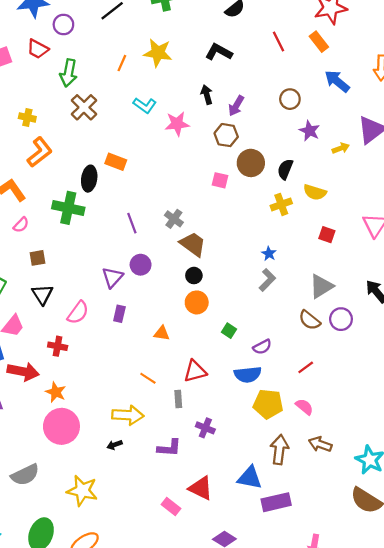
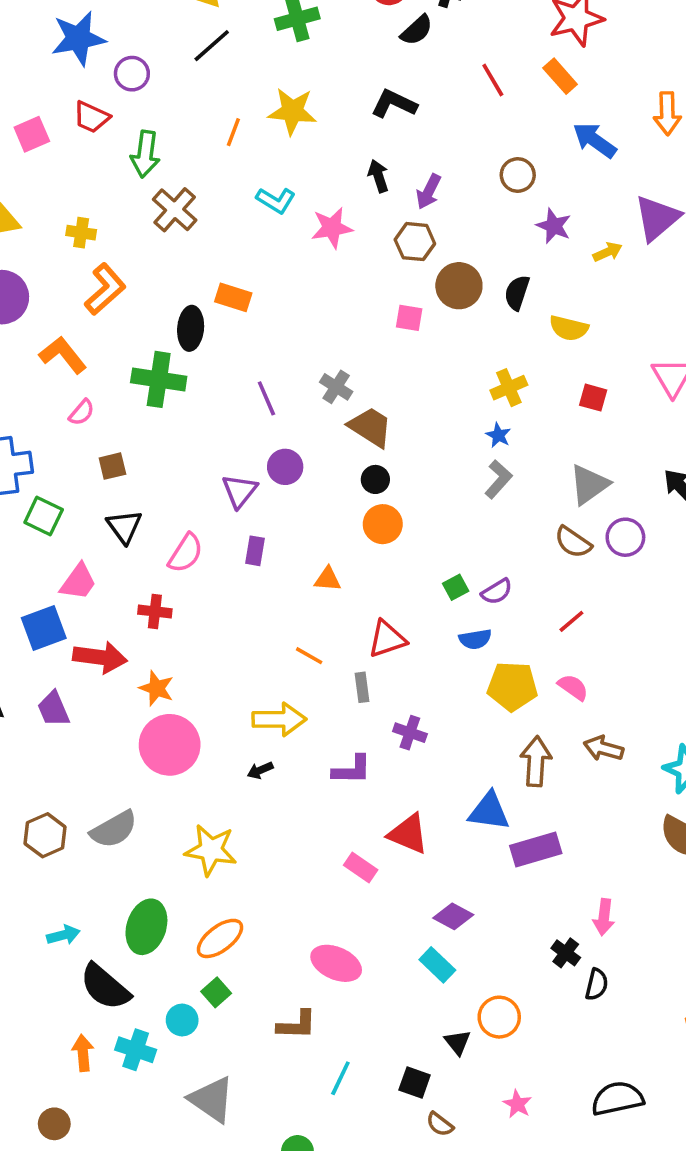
yellow cross: (281, 204) -> (509, 388), moved
green square: (229, 331) -> (456, 587), moved, turned 32
blue semicircle: (248, 374) -> (475, 639), size x0.7

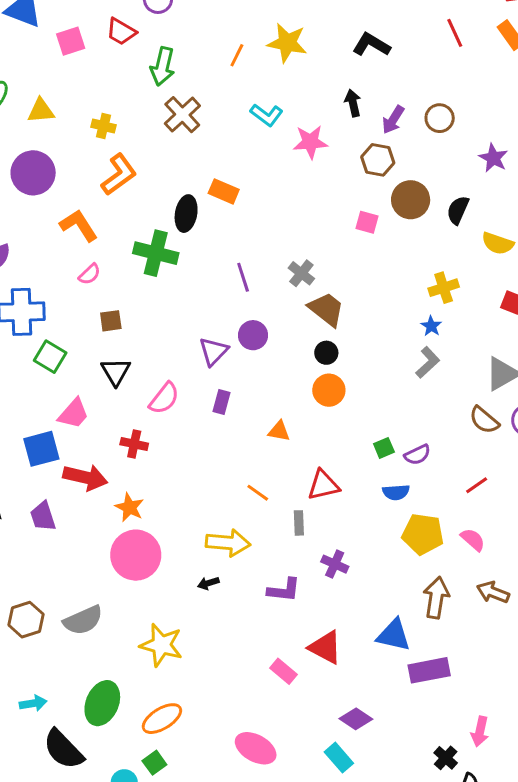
brown circle: (518, 175) -> (440, 118), moved

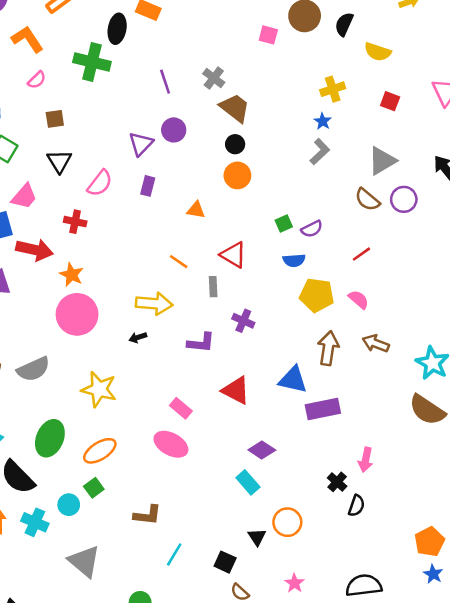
red triangle: (323, 485) -> (233, 255), turned 44
pink rectangle: (283, 671) -> (181, 408), moved
pink ellipse: (256, 748) -> (171, 444), moved

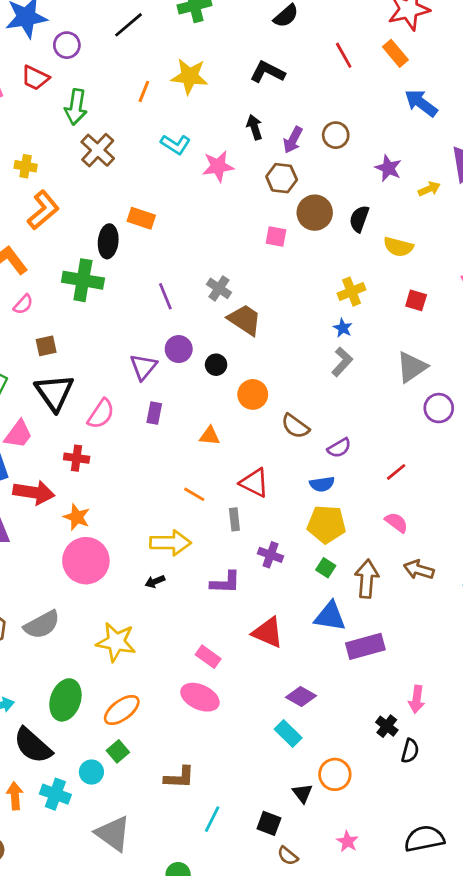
black circle: (235, 144) -> (216, 365), moved
black triangle: (59, 161) -> (54, 392), size x1.4
brown semicircle: (367, 200) -> (295, 426), moved
green square: (284, 223) -> (326, 568), moved, turned -30
yellow pentagon: (317, 295) -> (326, 524), moved

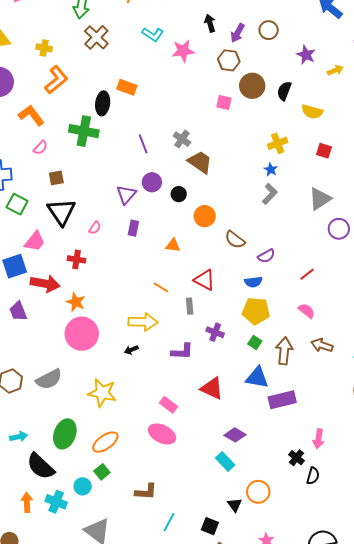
pink semicircle: (101, 414) -> (95, 228), size x0.6

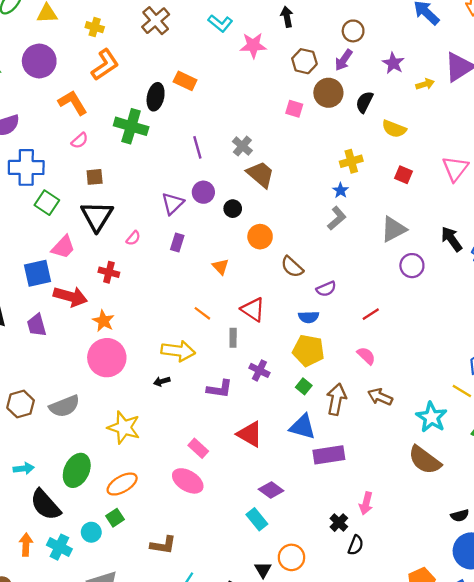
purple arrow: (238, 33) -> (344, 60), moved
orange triangle: (173, 245) -> (221, 267), turned 35

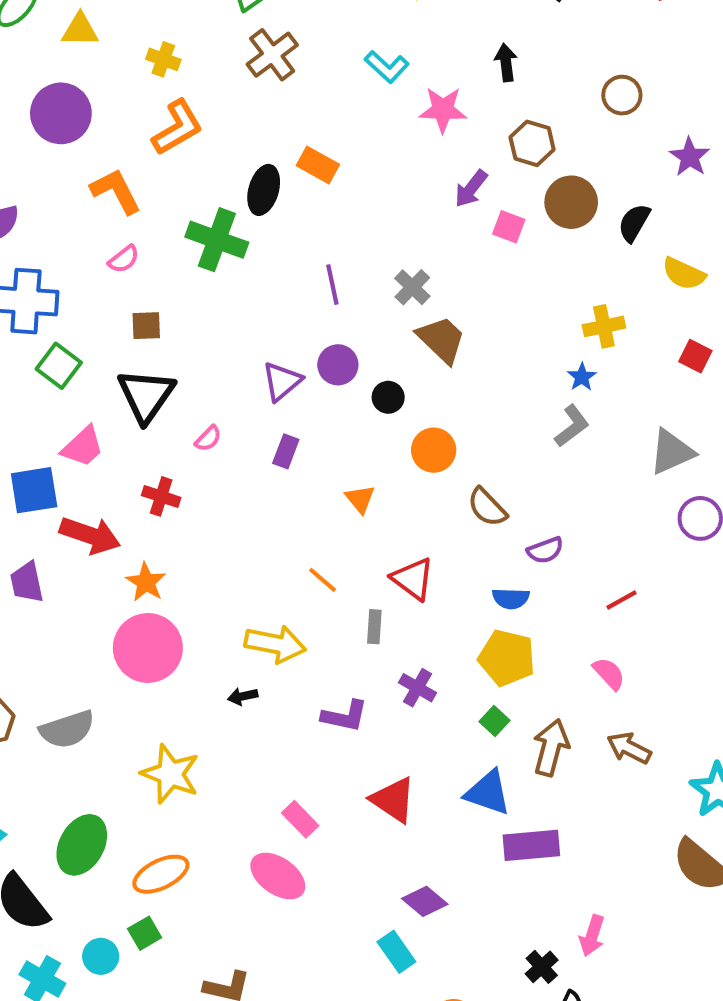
purple arrow: (344, 60) -> (471, 189), moved

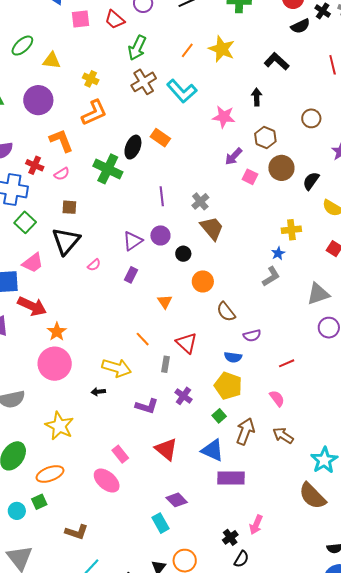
cyan L-shape: (387, 67) -> (182, 91), moved, size x1.4
red cross: (161, 496) -> (35, 165), moved

